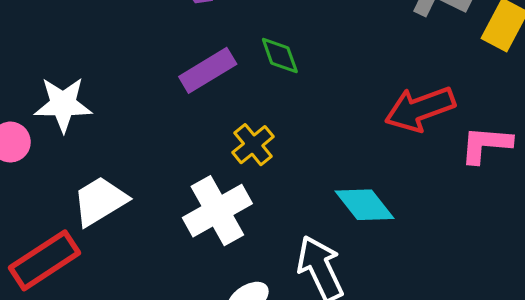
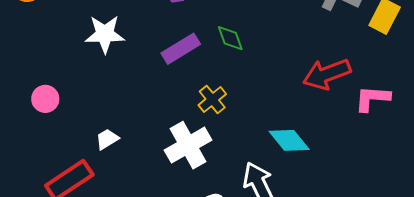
white star: (63, 104) -> (105, 34), moved
white trapezoid: (100, 201) -> (107, 139), size x0.6

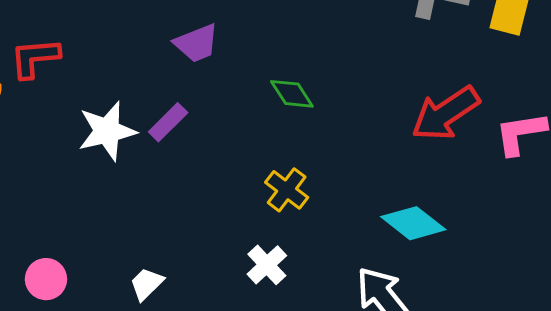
purple rectangle: (181, 49) -> (168, 122), moved, size x0.7
pink circle: (45, 99) -> (46, 279), moved
white cross: (188, 145) -> (267, 265), size x0.6

